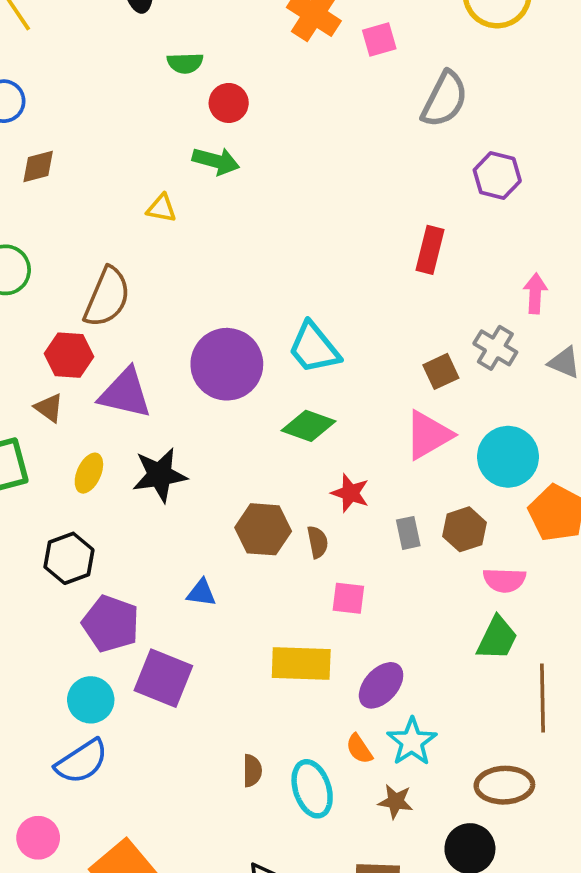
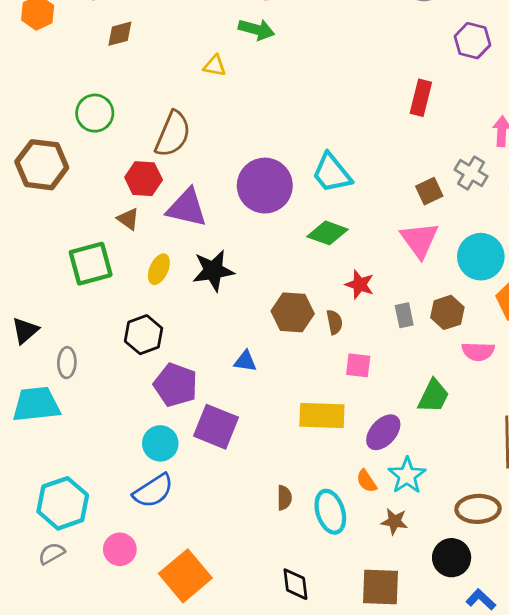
pink triangle: (428, 435) -> (420, 240), turned -36
green trapezoid: (497, 638) -> (433, 396), moved

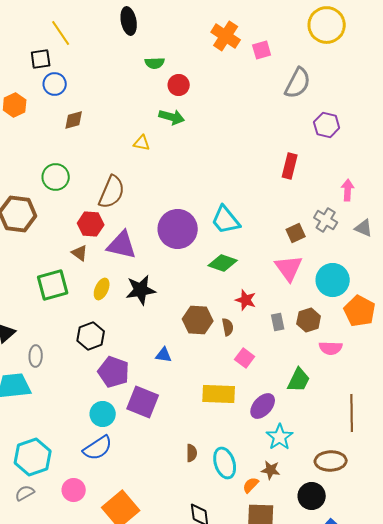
pink square: (358, 365) -> (245, 358), turned 30
orange semicircle: (367, 481) -> (251, 485), moved, turned 78

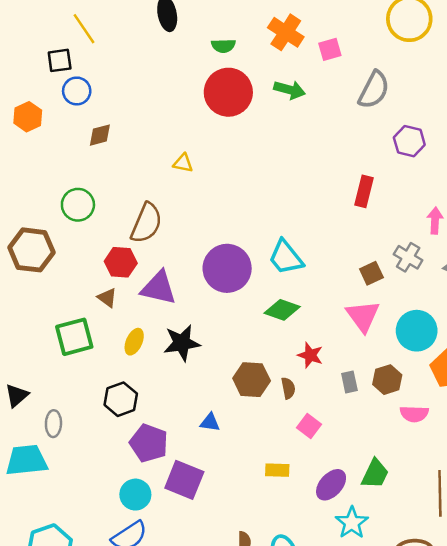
green semicircle: (155, 63) -> (223, 46), moved
red circle: (179, 85) -> (228, 92), size x1.8
green arrow: (172, 117) -> (289, 90), moved
green trapezoid: (299, 380) -> (375, 474), moved
yellow rectangle: (219, 394) -> (277, 470), size x0.6

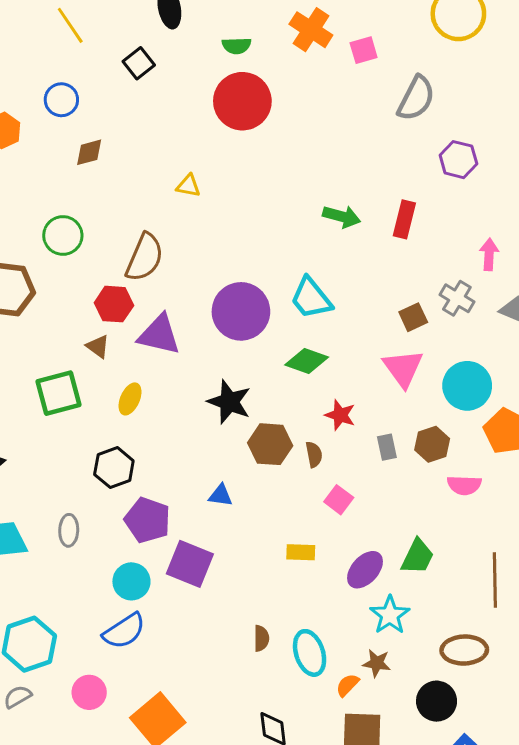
black square: (60, 60) -> (139, 63), moved, turned -30
green arrow: (289, 90) -> (342, 217), moved
black star: (182, 343) -> (229, 402), moved, turned 30
gray ellipse: (53, 424) -> (69, 530), moved

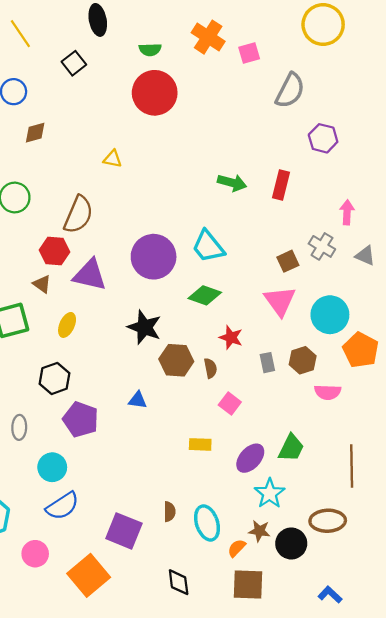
purple square: (190, 564) -> (124, 531), moved
cyan circle: (131, 581) -> (52, 467), moved
black circle: (437, 701) -> (291, 543), moved

